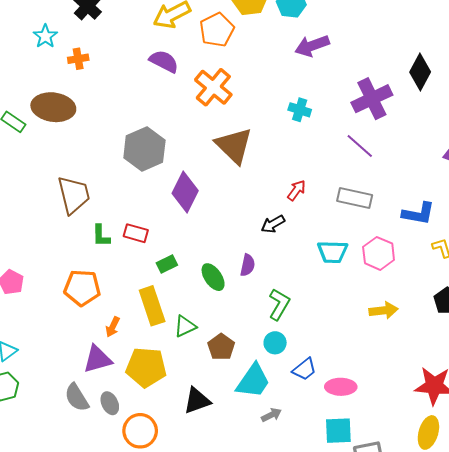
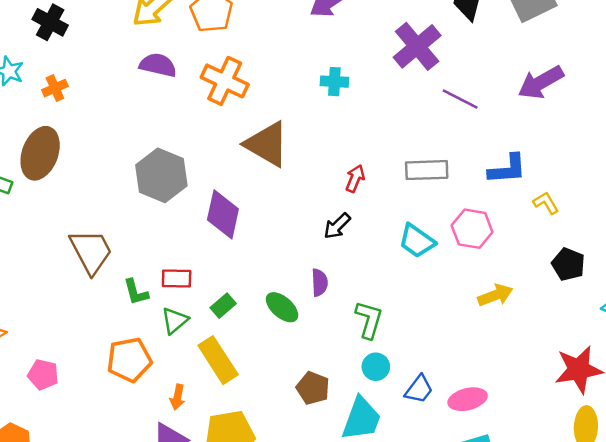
brown ellipse: (53, 107) -> (40, 153), turned -63
purple line: (360, 146) -> (460, 99), moved
cyan trapezoid: (333, 252) -> (417, 241), turned 48
green triangle: (185, 326) -> (175, 321), moved

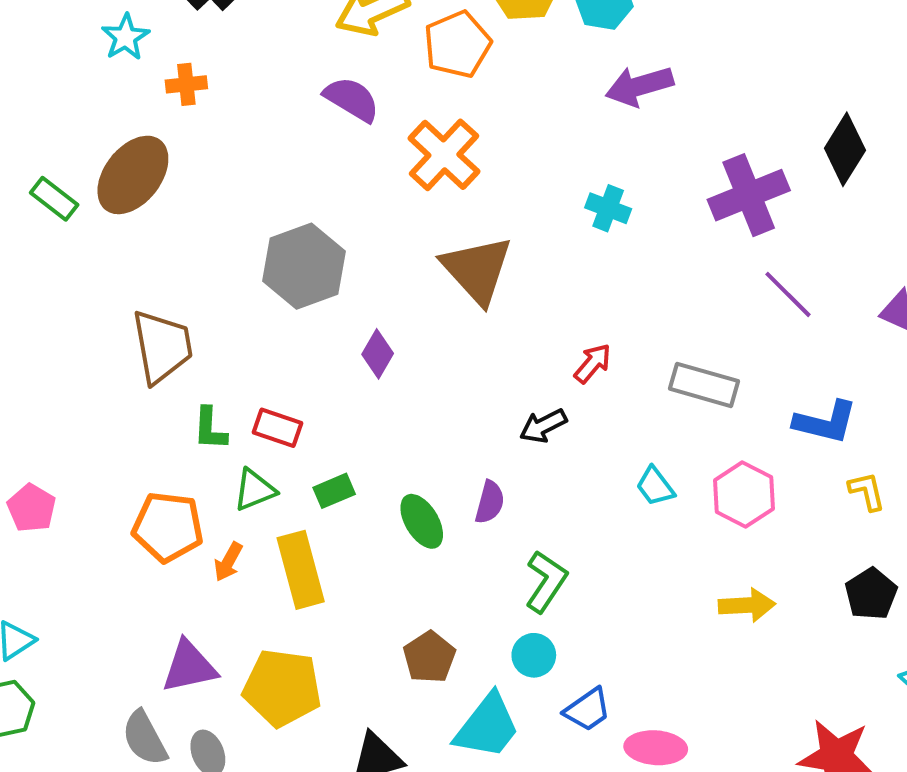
purple diamond: (223, 214) -> (378, 354), size x0.6
cyan trapezoid: (417, 241) -> (655, 486), size x0.7
orange arrow: (177, 397) -> (228, 562), moved

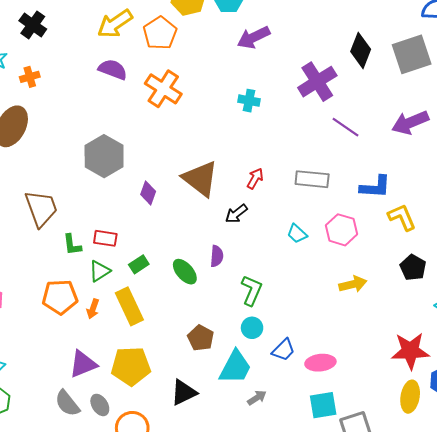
brown triangle: (477, 270) -> (200, 179), moved
yellow L-shape: (867, 491) -> (402, 217), size x1.4

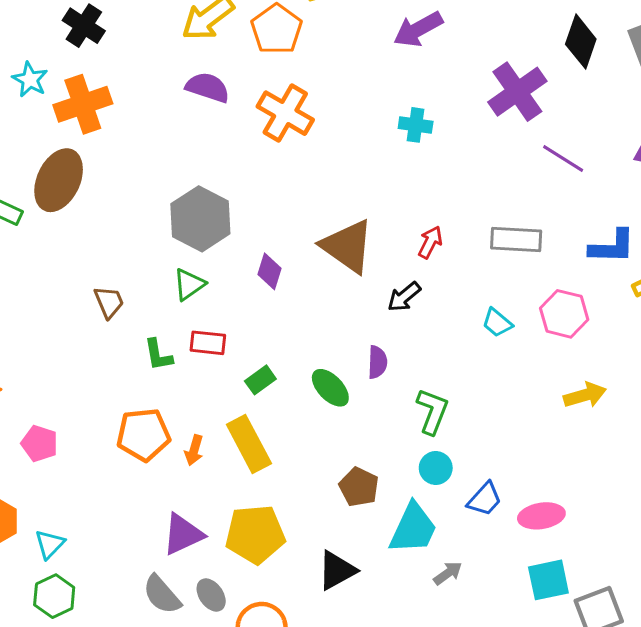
orange cross: (30, 77) -> (83, 104), size x1.8
brown trapezoid: (41, 208) -> (109, 302), size x0.6
green triangle: (100, 271) -> (189, 284), moved

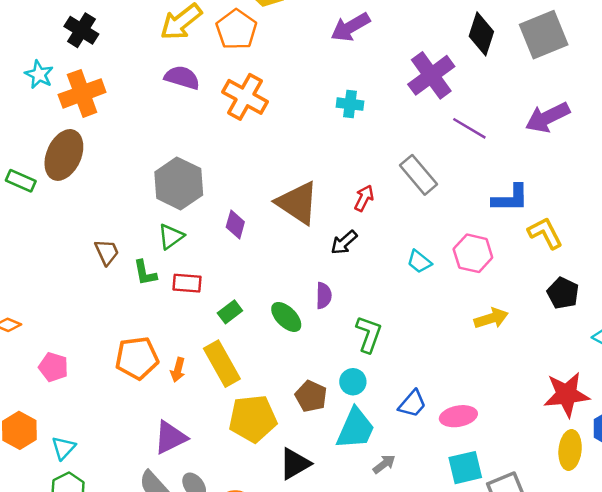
gray rectangle: (516, 239) -> (419, 175), moved, turned 48
green L-shape: (158, 355) -> (145, 273), moved
cyan circle: (436, 468) -> (353, 382), moved
yellow pentagon: (255, 534) -> (253, 419), moved

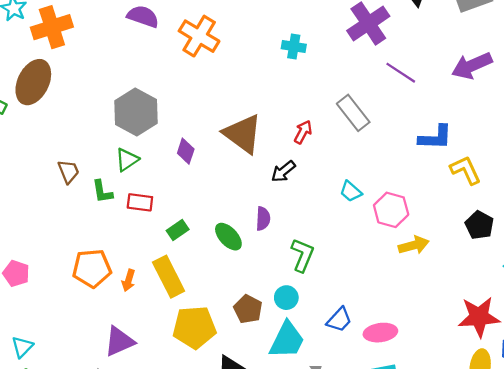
pink hexagon: (473, 253) -> (391, 210), moved

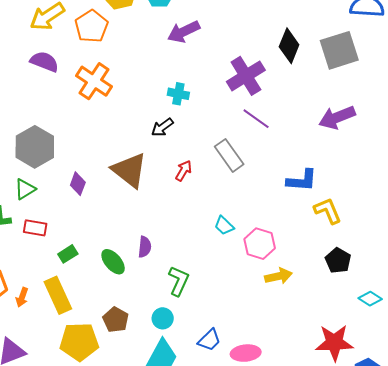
purple line: (401, 73) -> (256, 119), moved
black arrow: (283, 171) -> (162, 127), moved
brown pentagon: (248, 309) -> (116, 320), moved

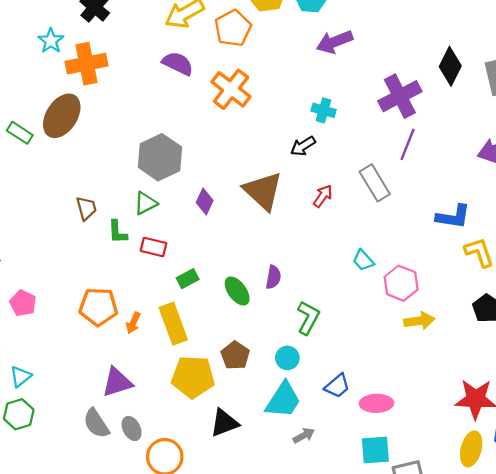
purple line: (256, 119) -> (408, 144), turned 72

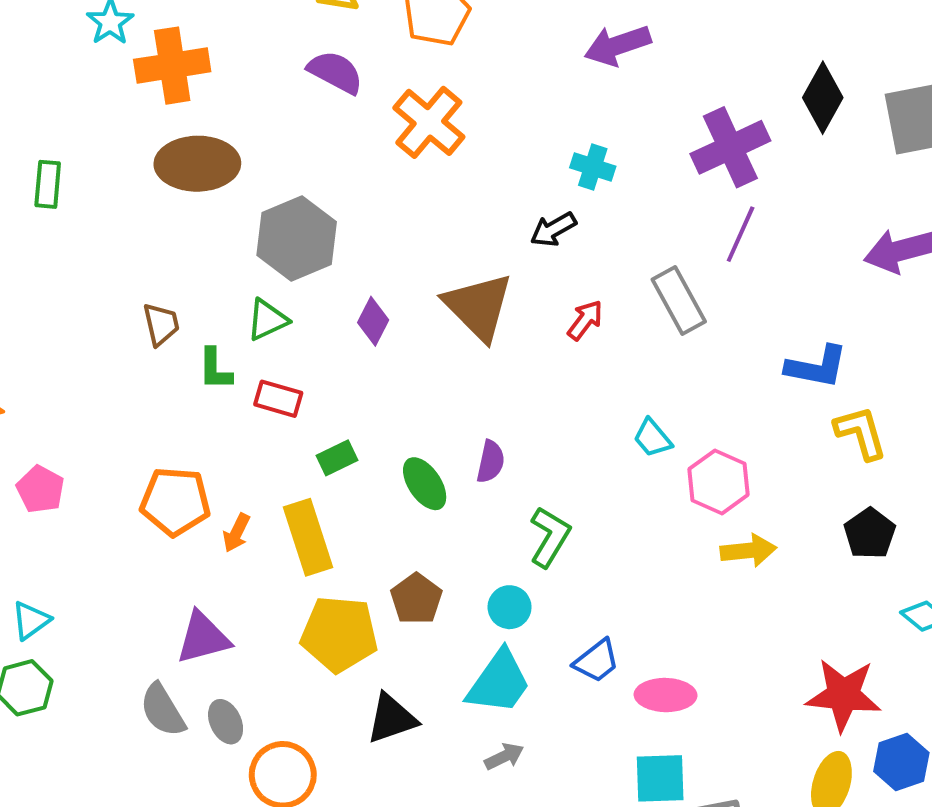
brown ellipse: (62, 116) -> (197, 164), moved, turned 54
green rectangle: (20, 133) -> (48, 184), turned 60
gray arrow: (304, 435) -> (504, 757), moved

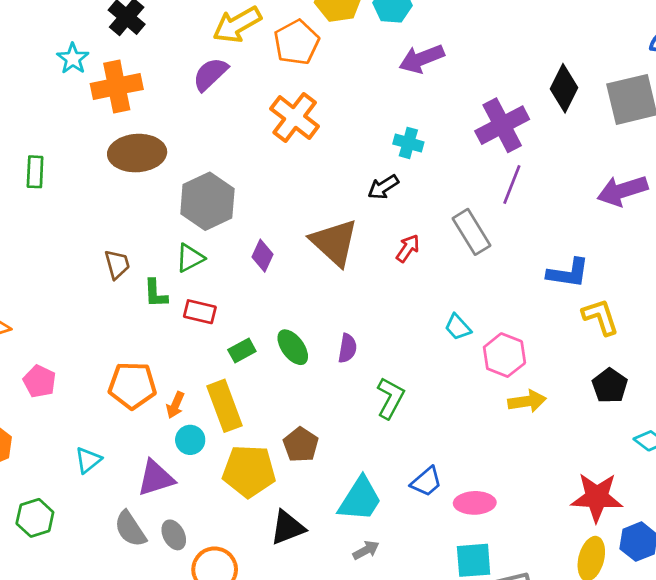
purple semicircle: (335, 72) -> (210, 74), moved, turned -69
green ellipse: (425, 484) -> (293, 347), moved
cyan circle: (510, 607) -> (190, 440), moved
cyan triangle: (31, 620) -> (88, 460), moved

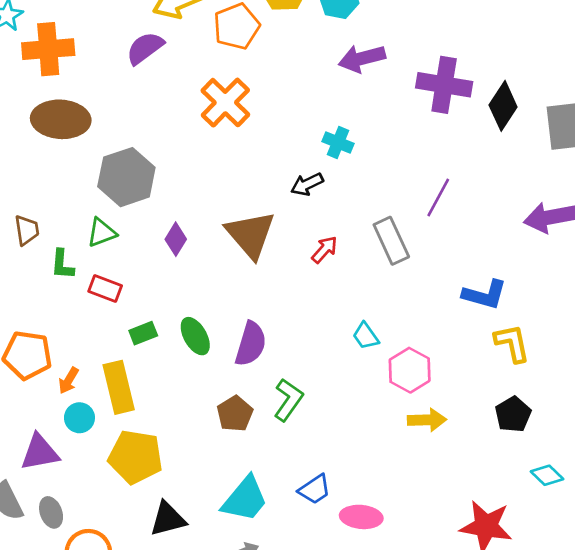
purple cross: (502, 125) -> (444, 85), moved, turned 30
purple semicircle: (347, 348) -> (251, 344), size x1.5
brown pentagon: (301, 445) -> (235, 414), moved

